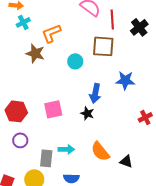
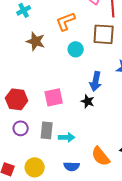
orange L-shape: (51, 33) -> (66, 21), moved
orange semicircle: (100, 151) -> (101, 156), moved
gray rectangle: (46, 158) -> (47, 130), moved

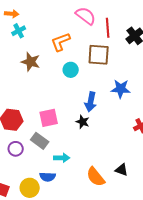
gray rectangle: (47, 130) -> (40, 141), moved, turned -60
blue semicircle: (72, 166) -> (48, 177), moved

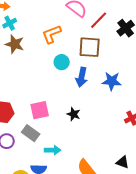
red line: (108, 28) -> (99, 20), turned 48
brown star: (31, 62) -> (15, 44), moved
blue arrow: (91, 102) -> (82, 77), moved
black triangle: (122, 170) -> (123, 162), moved

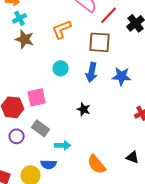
cyan circle: (62, 62) -> (61, 68), moved
pink square: (40, 110) -> (37, 97), moved

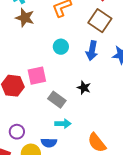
brown square: (100, 42) -> (100, 21), turned 30
gray rectangle: (41, 128) -> (57, 100), moved
purple circle: (17, 136) -> (17, 132), moved

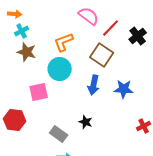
cyan circle: (61, 47) -> (60, 69), moved, size x1.5
pink square: (37, 76) -> (39, 92), moved

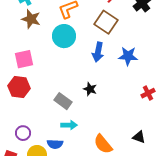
pink square: (39, 92) -> (24, 59), moved

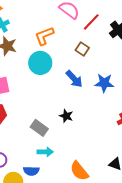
brown square: (106, 22) -> (82, 49), size x0.6
blue arrow: (98, 52) -> (74, 79), turned -54

